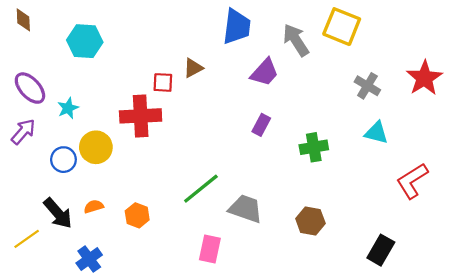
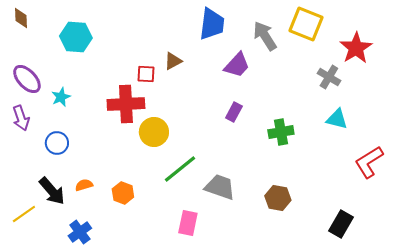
red star: (424, 78) -> (356, 48), moved
purple arrow: (23, 132) -> (21, 118), turned 120
yellow circle: (96, 147) -> (154, 132), moved

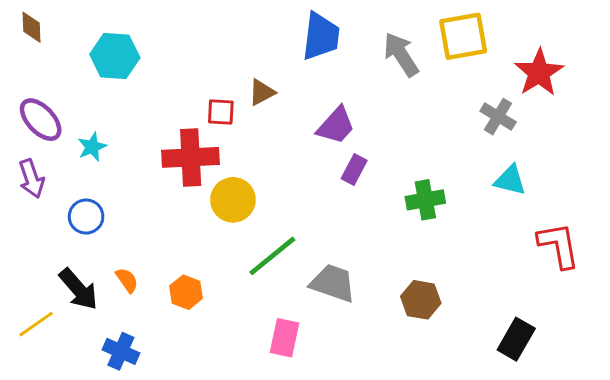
yellow square: (306, 24) -> (463, 36), turned -32
purple trapezoid: (237, 65) -> (336, 126), moved
red L-shape: (369, 162) -> (559, 245), turned 112
orange semicircle: (84, 185) -> (127, 280), turned 72
blue cross: (80, 232) -> (121, 351), turned -30

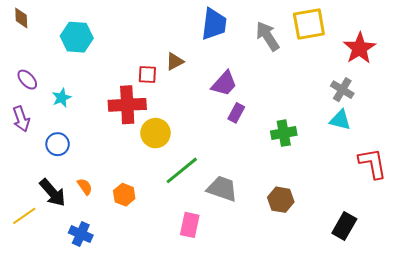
gray cross: (498, 117) -> (342, 90), moved
purple ellipse: (41, 120) -> (27, 80), size x0.7

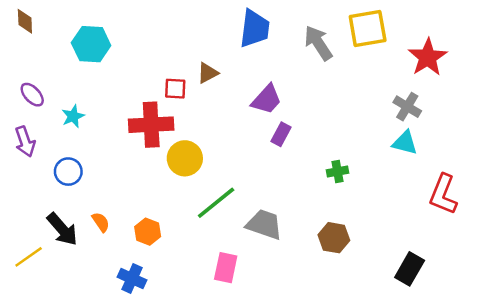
green cross: (284, 133) -> (337, 172), moved, size x0.7
red L-shape: (373, 163) -> (443, 194), turned -148
blue cross: (81, 234) -> (132, 279), moved

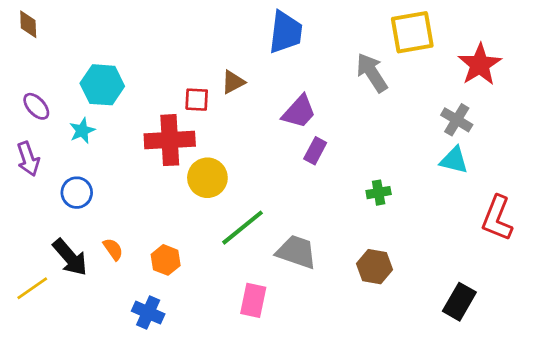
gray arrow: (318, 43) -> (372, 73), moved
cyan hexagon: (91, 44) -> (102, 85), moved

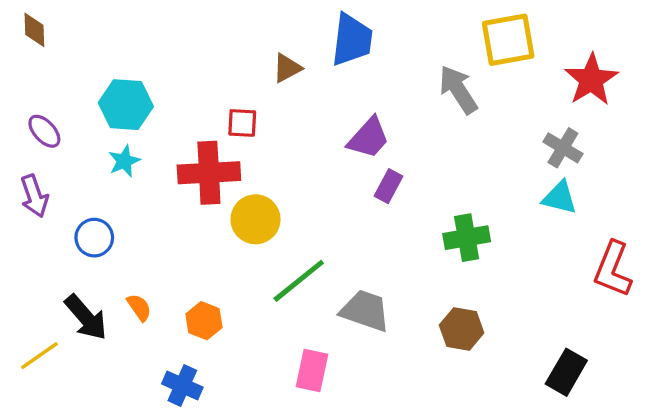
brown triangle: (233, 82) -> (287, 68), moved
cyan star: (82, 131) -> (124, 161), moved
green cross: (379, 193) -> (467, 238), size x1.5

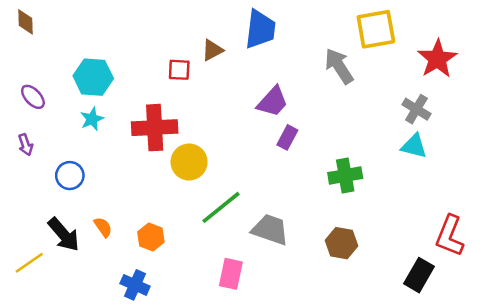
red square: (242, 123) -> (179, 70), moved
purple arrow: (34, 196) -> (26, 145), size x0.7
red L-shape: (613, 269) -> (450, 236), moved

